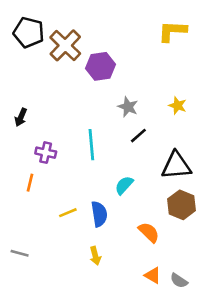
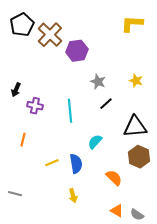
black pentagon: (29, 32) -> (22, 25), turned 30
purple cross: (46, 153) -> (35, 106), moved

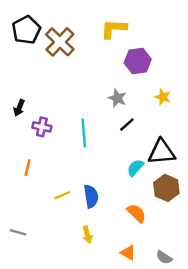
yellow L-shape: (132, 24) -> (114, 29), moved
purple hexagon: (77, 51) -> (138, 61), moved
cyan semicircle: (95, 142) -> (135, 168), moved
orange triangle: (117, 211) -> (128, 253), moved

